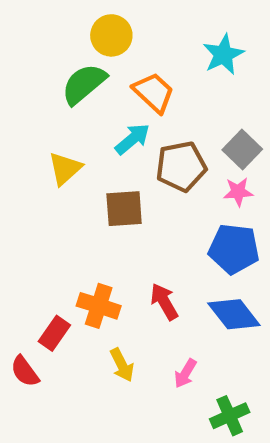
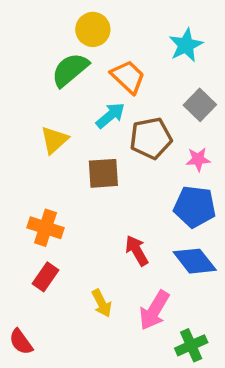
gray square: (242, 150) -> (200, 105), moved
orange cross: (99, 306) -> (45, 228), moved
red semicircle: (25, 371) -> (21, 342), moved
pink arrow: (185, 373) -> (154, 310), size x1.6

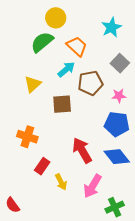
red arrow: (137, 251) -> (82, 150), size x1.4
red rectangle: (45, 277) -> (42, 166), moved

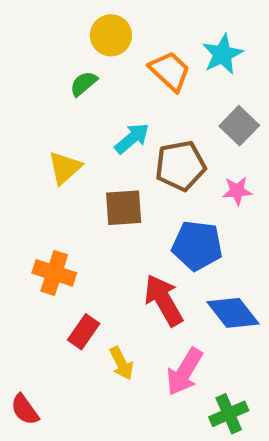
green semicircle: (42, 42) -> (84, 84), size x0.6
orange trapezoid: (77, 46) -> (170, 71), moved
blue pentagon: (117, 124) -> (197, 246), moved

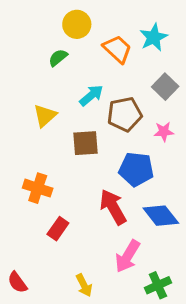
yellow arrow: (121, 363) -> (84, 285), moved

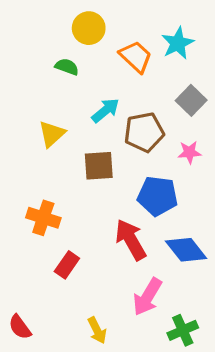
green semicircle: (58, 58) -> (67, 67), turned 60

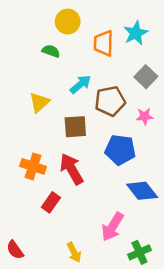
orange trapezoid: (136, 57) -> (104, 43), turned -132
red arrow: (131, 240) -> (71, 169), moved

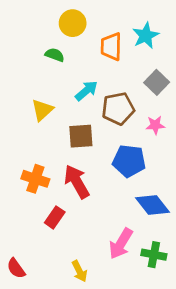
green cross: (139, 252) -> (154, 255), moved, turned 35

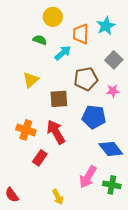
cyan arrow: (86, 91) -> (63, 53), moved

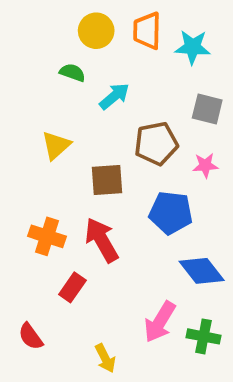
cyan star: (106, 26) -> (193, 47), turned 30
orange trapezoid: (81, 34) -> (147, 31), moved
gray square: (114, 60) -> (207, 109), turned -30
red semicircle: (12, 195) -> (31, 336), moved

